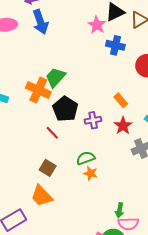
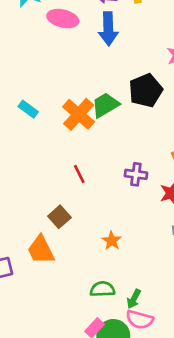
black pentagon: (65, 109) -> (146, 90), moved
green semicircle: (86, 158) -> (102, 289), moved

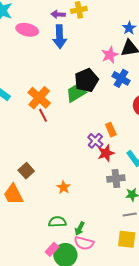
green trapezoid: (105, 105) -> (76, 93), moved
red line: (79, 174) -> (43, 115), moved
purple cross: (136, 174) -> (95, 141), moved, turned 35

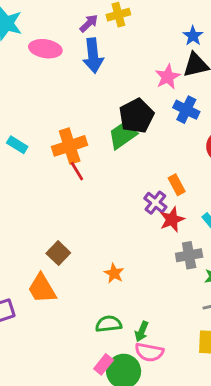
purple arrow: (58, 14) -> (89, 23), turned 136
orange cross: (39, 98) -> (70, 146), turned 35

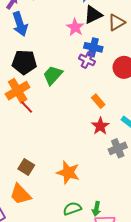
black pentagon: (137, 116) -> (24, 62), moved, turned -30
purple cross: (155, 203) -> (87, 60), moved
orange star: (114, 273) -> (68, 172), size x1.6

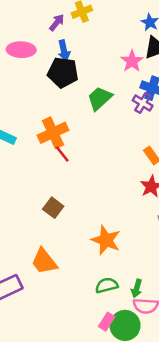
blue arrow: (20, 24) -> (64, 50), size x0.7
black pentagon: (24, 62) -> (63, 73), moved
green trapezoid: (53, 75) -> (100, 98), moved
brown square: (26, 167) -> (53, 208), moved

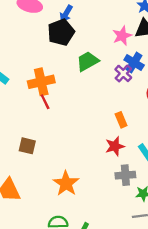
blue arrow: (64, 50) -> (66, 14), turned 30
black pentagon: (63, 73) -> (61, 32), turned 30
brown square: (53, 208) -> (27, 146), turned -36

